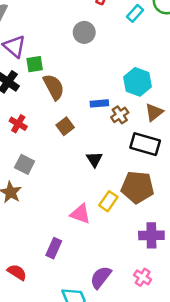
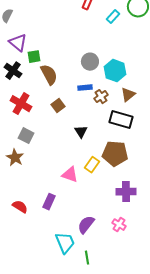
gray circle: (84, 32) -> (90, 62), moved
red cross: (18, 124) -> (21, 104), size x1.5
red semicircle: (17, 272) -> (20, 207), moved

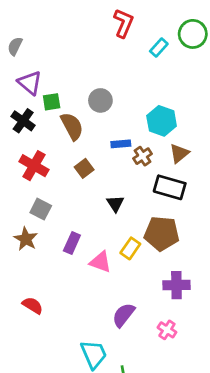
gray circle: (90, 62) -> (100, 100), moved
purple rectangle: (49, 202) -> (72, 243), moved
purple semicircle: (86, 225) -> (124, 315), moved

